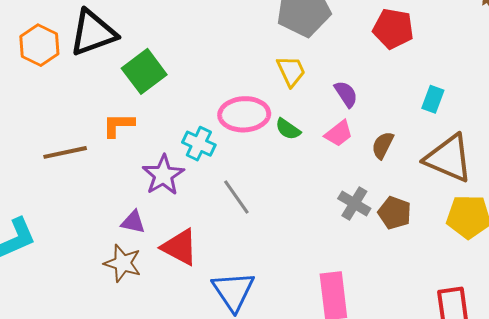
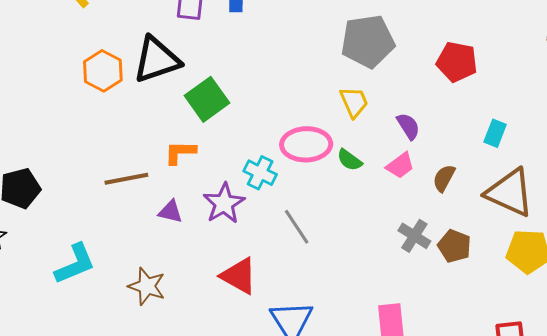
purple triangle: (133, 222) -> (170, 212), moved
brown star: (123, 263) -> (147, 286), moved

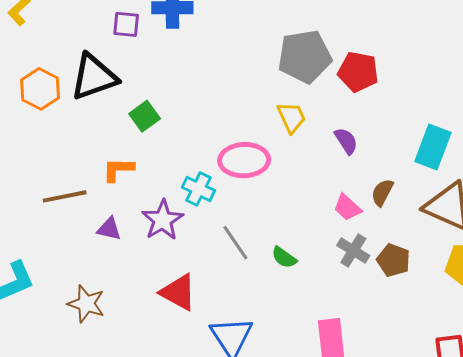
red pentagon: (457, 62) -> (358, 72), moved
green square: (207, 99) -> (145, 116), size x0.7
cyan rectangle: (495, 133) -> (433, 147), size x1.6
green semicircle: (350, 160) -> (284, 257), moved
pink trapezoid: (400, 165) -> (347, 207), moved, turned 80

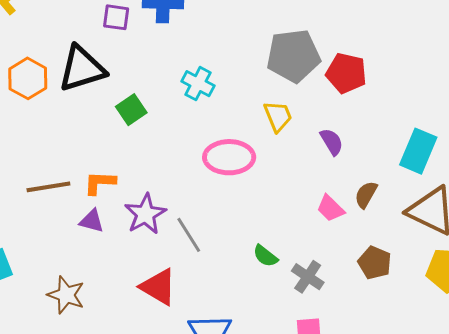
orange L-shape: (118, 169) -> (100, 183), moved
cyan cross: (198, 189) -> (198, 84), moved
gray line: (235, 243) -> (189, 235), moved
gray cross: (353, 250) -> (308, 277), moved

